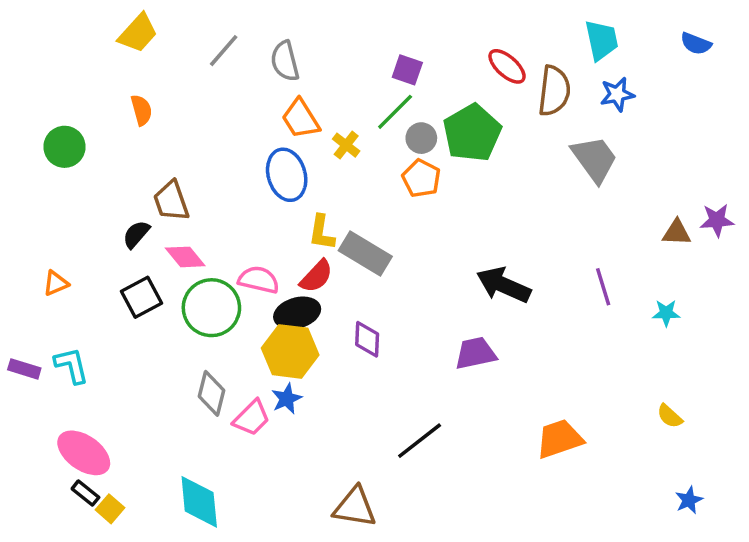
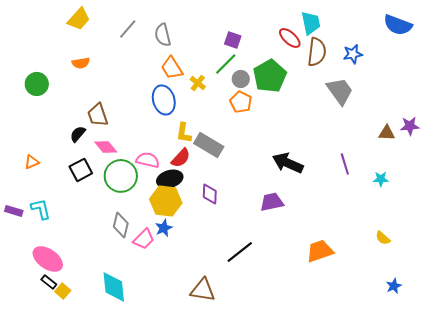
cyan trapezoid: (601, 40) -> (311, 23), moved
blue semicircle: (696, 44) -> (398, 25), size x1.6
orange semicircle: (141, 110) -> (81, 63), turned 96

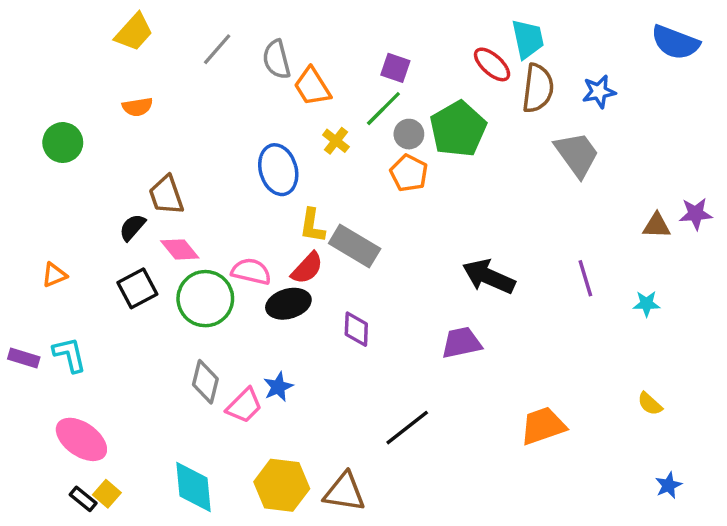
orange trapezoid: (172, 68) -> (312, 87), moved
yellow hexagon: (166, 201) -> (282, 485), moved
black rectangle: (49, 282) -> (83, 499), moved

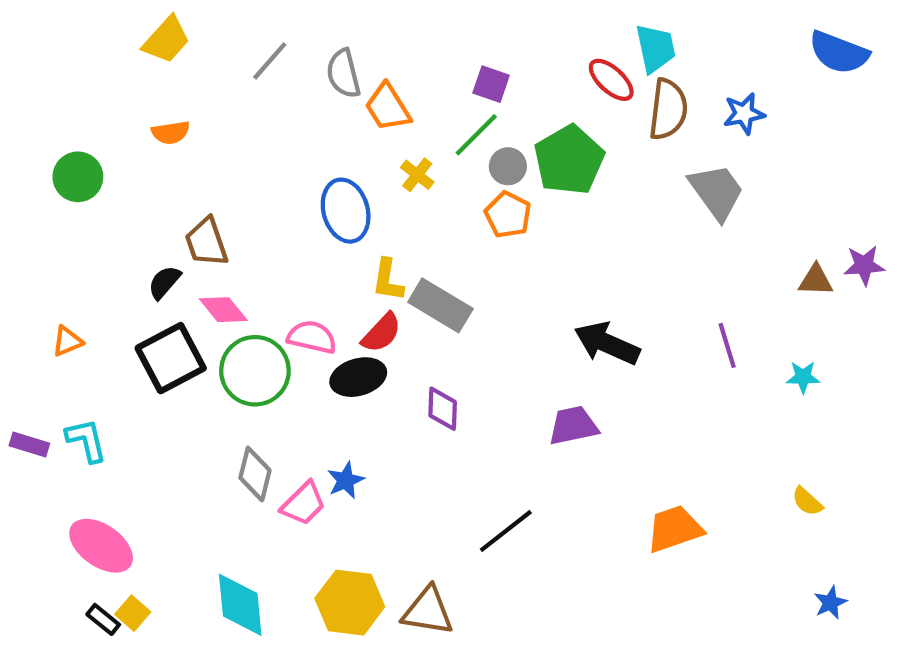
black square: (137, 288) -> (171, 358), size x1.4

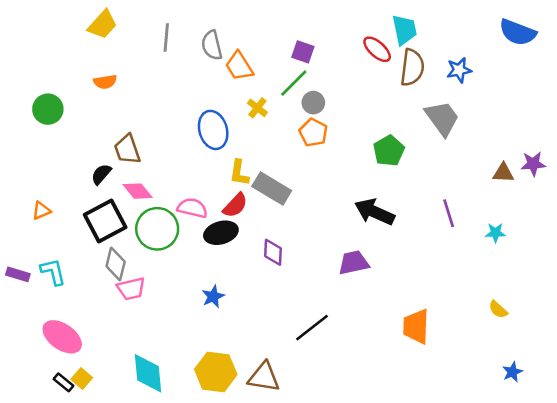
gray line: (270, 61) -> (166, 38), turned -36
green pentagon: (569, 160) -> (389, 151), moved, size x0.7
gray diamond: (255, 474) -> (116, 264), moved
pink trapezoid: (303, 504) -> (131, 289), moved, turned 32
orange trapezoid: (674, 529) -> (416, 326), turned -69

